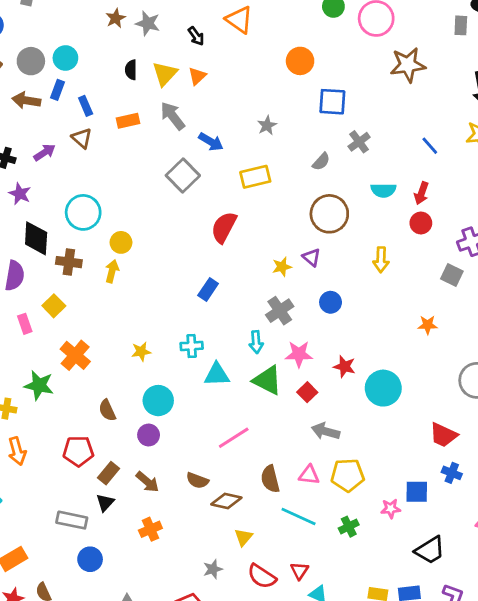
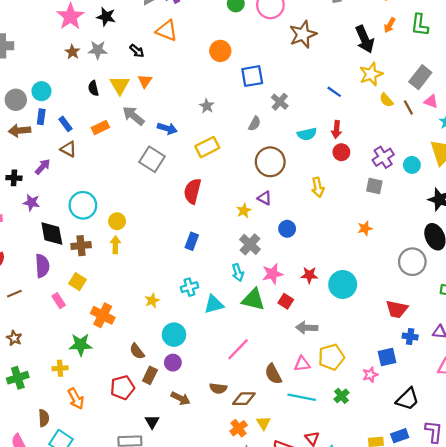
brown rectangle: (109, 473) -> (150, 375), moved
orange cross: (150, 529) -> (239, 428), moved

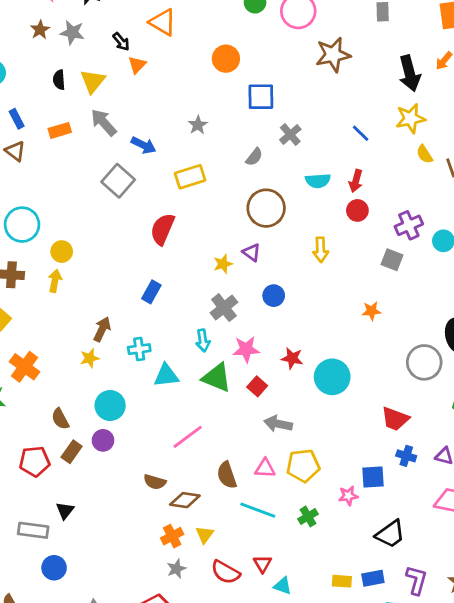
orange triangle: (145, 81) -> (137, 65), moved
brown arrow: (180, 398) -> (102, 329), moved, turned -102

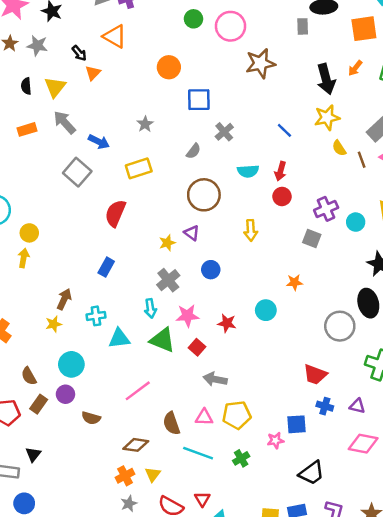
cyan circle: (332, 377) -> (266, 310), moved, size x0.7
brown semicircle: (155, 482) -> (91, 418), moved

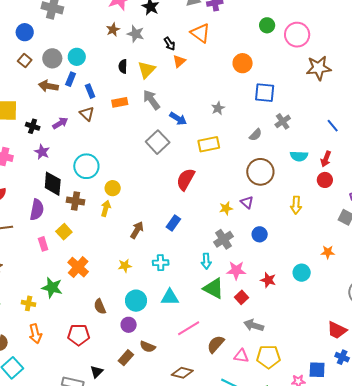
brown arrow: (64, 299) -> (137, 230), moved
cyan triangle: (119, 338) -> (170, 297), moved
brown rectangle: (39, 404) -> (126, 358), moved
brown semicircle: (171, 423) -> (216, 344), moved, turned 54

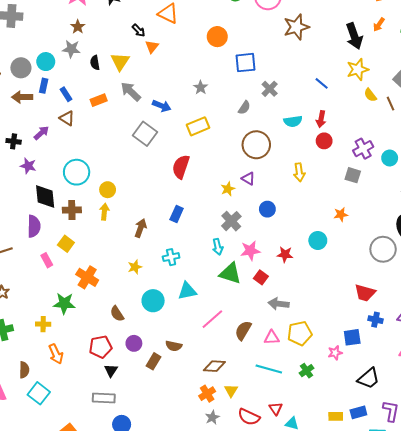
gray star: (136, 34) -> (71, 49), moved
purple circle: (129, 325) -> (134, 343), moved
black triangle: (97, 372) -> (111, 370), moved

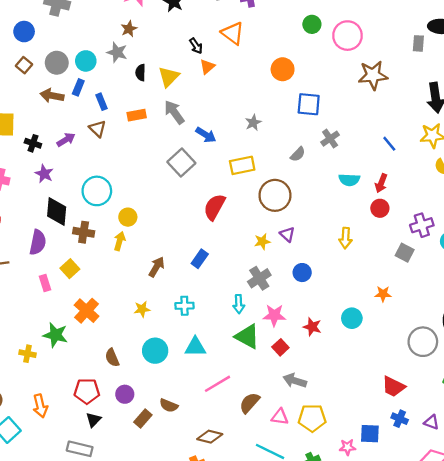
brown circle: (256, 145) -> (275, 195), moved
orange arrow: (56, 354) -> (40, 406), moved

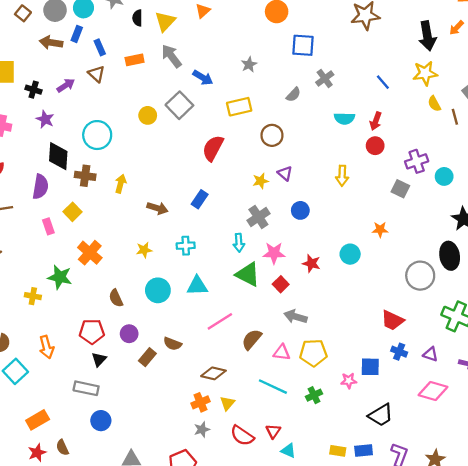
brown circle: (275, 195) -> (272, 135), size x0.7
yellow circle: (128, 217) -> (148, 115), moved
brown arrow: (157, 267) -> (157, 208), turned 78

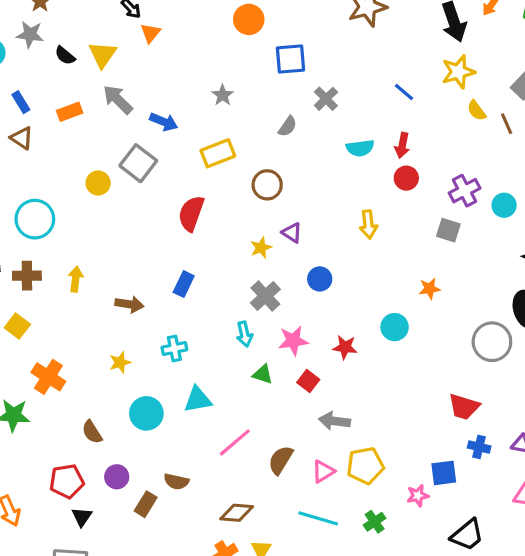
black semicircle: (137, 18) -> (65, 56), turned -42
green triangle: (248, 274) -> (263, 374), size x0.6
pink triangle: (282, 352) -> (323, 471), turned -30

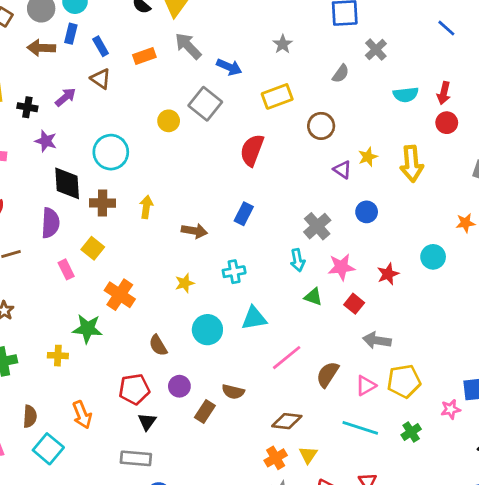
blue line: (404, 92) -> (446, 28), moved
yellow arrow: (368, 224) -> (412, 164), size x1.4
yellow star: (261, 248) -> (368, 157), moved
red star: (345, 347) -> (388, 274), turned -30

